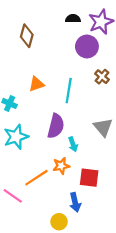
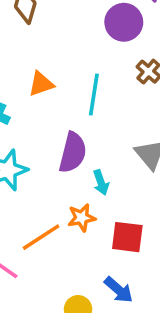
blue arrow: (75, 202) -> (119, 290), moved, turned -36

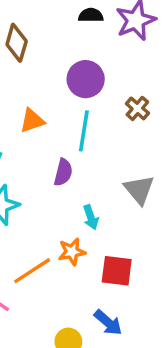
purple circle: (124, 22) -> (86, 79), moved
purple semicircle: (73, 153) -> (63, 172), moved, size x0.7

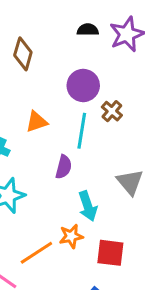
brown cross: (137, 108) -> (112, 111), moved
cyan arrow: (91, 217) -> (88, 206), size x1.4

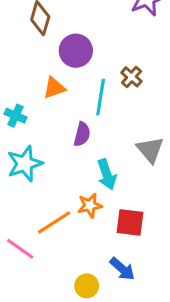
purple circle: (83, 85) -> (76, 51), moved

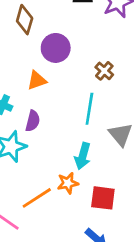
cyan line: (101, 97) -> (89, 109), moved
purple semicircle: (82, 134) -> (33, 121), moved
cyan arrow: (107, 174) -> (83, 156), turned 35

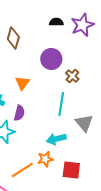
purple circle: (56, 48) -> (51, 59), moved
orange triangle: (37, 80) -> (22, 83), turned -35
cyan arrow: (83, 156) -> (56, 139), turned 60

